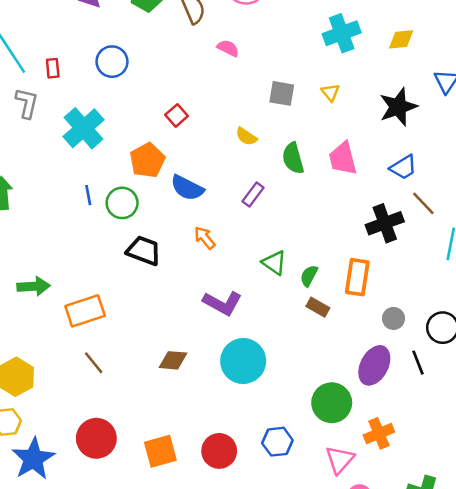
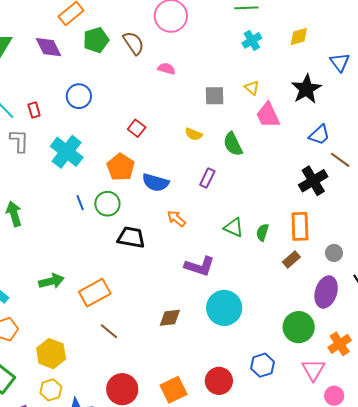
cyan cross: (342, 33) -> (252, 40), size x0.7
pink trapezoid: (343, 158) -> (268, 115), moved
brown rectangle: (318, 307) -> (291, 260), moved, turned -60

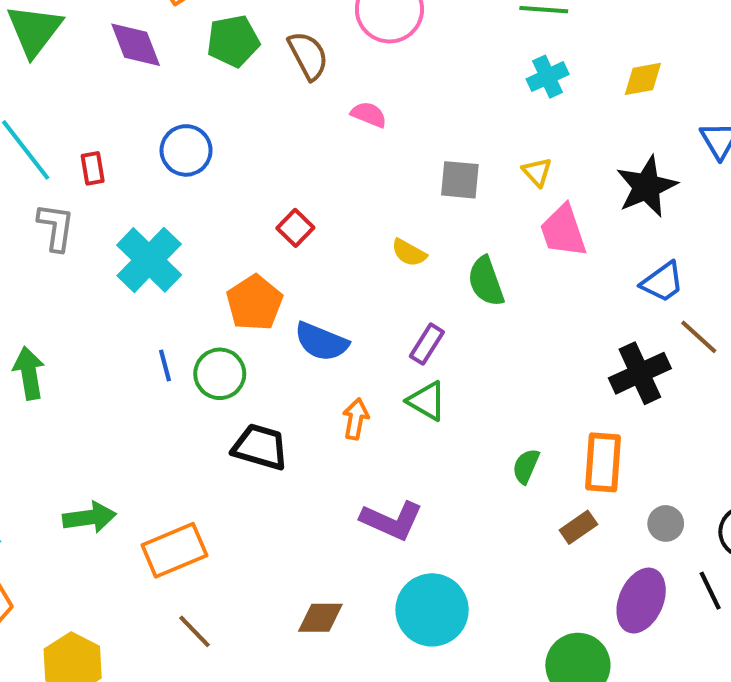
orange arrow: (176, 218) -> (356, 419), turned 54
green triangle: (234, 227) -> (427, 401), moved

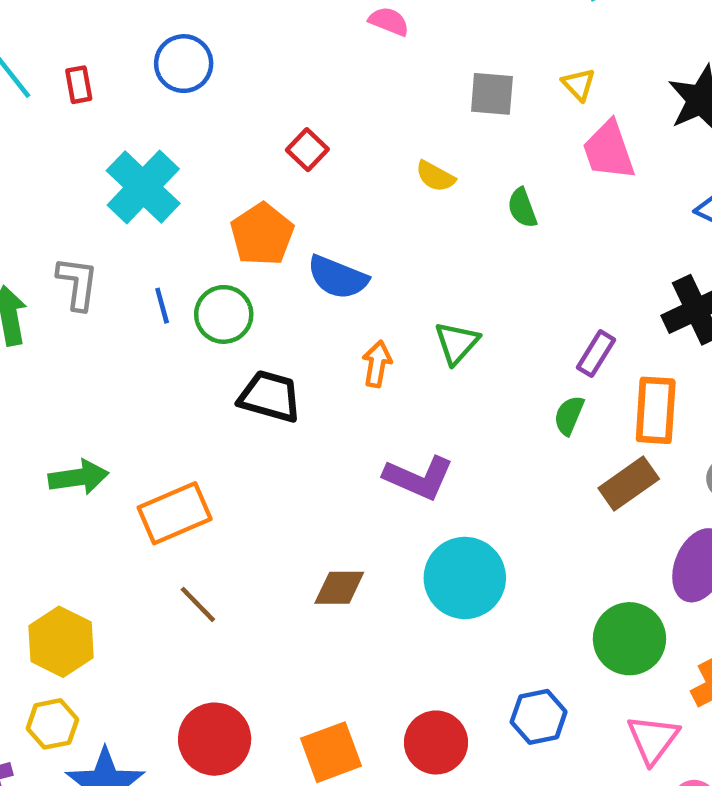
gray L-shape: (56, 227) -> (77, 283), moved
green semicircle: (486, 281) -> (522, 208), size x0.7
purple rectangle: (427, 344) -> (596, 354), moved
green triangle: (427, 401) -> (457, 343), turned 42
brown rectangle: (578, 527) -> (629, 484), size x1.4

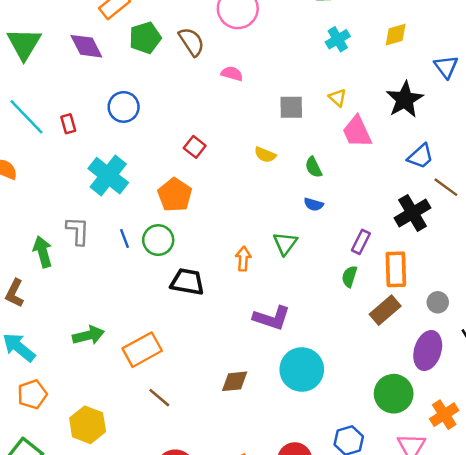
blue semicircle: (338, 277) -> (314, 204), moved, size x0.6

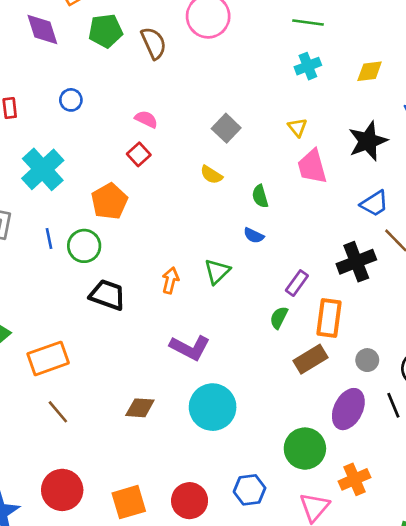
pink semicircle: (232, 74) -> (146, 119), moved
blue circle: (124, 107) -> (71, 100), size x0.7
gray square: (291, 107) -> (226, 128), moved, turned 35

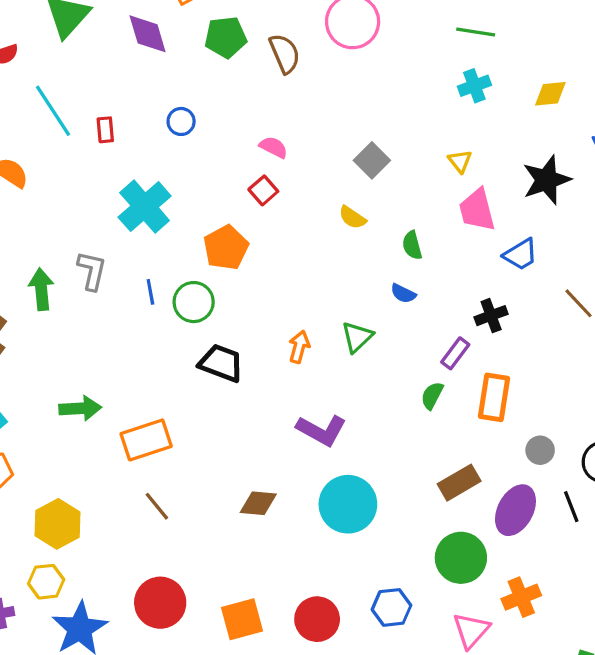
blue trapezoid: (374, 203) -> (521, 254), moved
black cross: (356, 262) -> (491, 316), moved, size x0.7
brown rectangle: (311, 359) -> (459, 483), moved

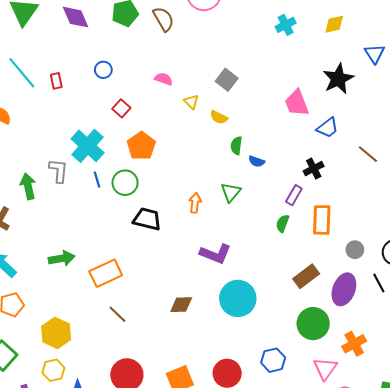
yellow triangle: (460, 161) -> (191, 102), moved
red square: (263, 190) -> (121, 108), moved
cyan cross: (145, 207) -> (88, 146), moved
green semicircle: (412, 245) -> (236, 146), moved, turned 30

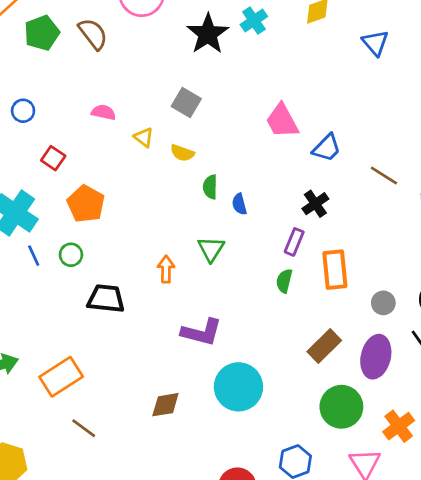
black star: (338, 79) -> (208, 34), moved
blue semicircle: (257, 161) -> (239, 204), turned 63
green circle: (125, 183) -> (71, 255), size x0.7

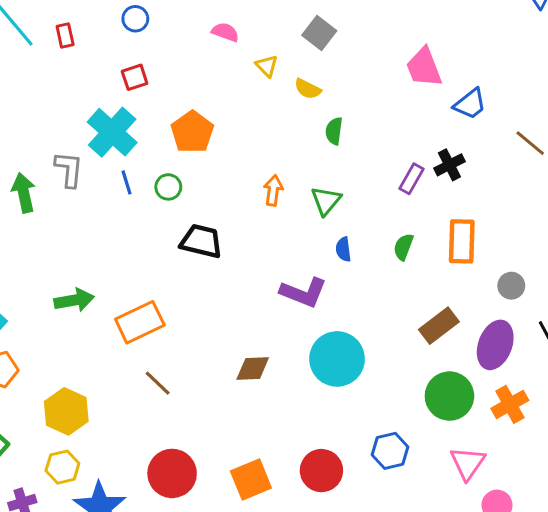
red square: (53, 158) -> (135, 77), moved, turned 30
blue semicircle: (239, 204) -> (343, 249), moved
purple rectangle: (294, 242) -> (411, 179), moved
orange arrow: (166, 269) -> (273, 190), moved
orange cross: (399, 426) -> (510, 404), moved

